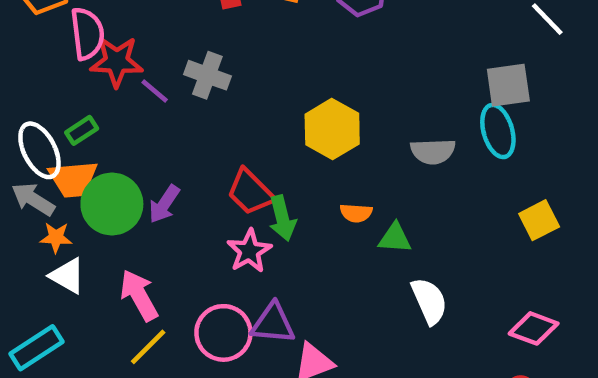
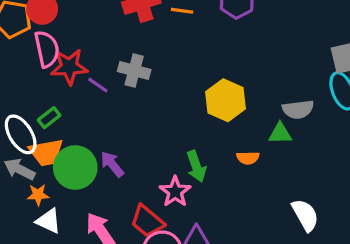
red trapezoid: (251, 192) -> (147, 221), moved
purple arrow: (164, 204) -> (112, 164), turned 112
green triangle: (395, 238) -> (280, 133), moved

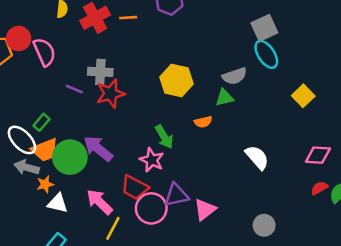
pink semicircle: (47, 49) -> (44, 52), moved
red star: (69, 67) -> (111, 94), moved
purple arrow: (112, 164) -> (98, 149), size x1.4

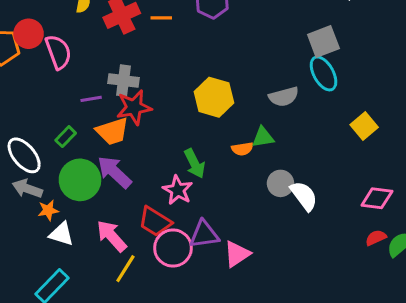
purple line: (74, 89) -> (91, 99), turned -36
green triangle: (224, 98) -> (263, 137), moved
green rectangle: (41, 122) -> (66, 137), moved
orange trapezoid: (45, 150) -> (112, 131), moved
gray circle: (264, 225) -> (281, 183), moved

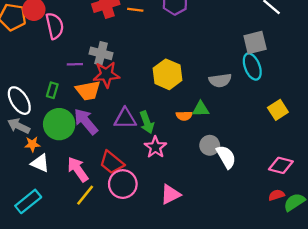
green rectangle: (66, 137) -> (52, 90), turned -35
pink star: (178, 190) -> (155, 147), moved
purple triangle: (204, 234) -> (125, 118), moved

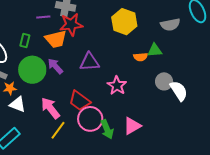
purple arrow: (86, 121) -> (55, 66), size x0.7
green arrow: (147, 122) -> (107, 129), moved

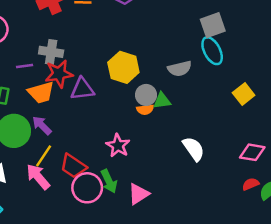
purple triangle: (89, 62) -> (82, 89), moved
gray circle: (164, 81) -> (146, 95), moved
green arrow: (107, 129) -> (109, 181), moved
yellow line: (58, 130) -> (44, 156), moved

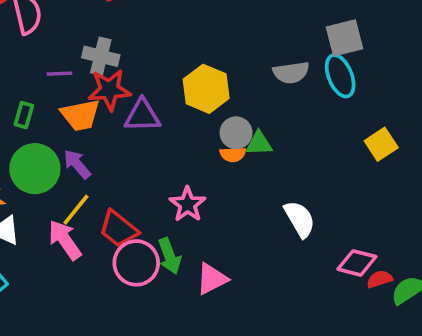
gray semicircle: (180, 69) -> (291, 73), moved
pink diamond: (252, 152) -> (357, 263), moved

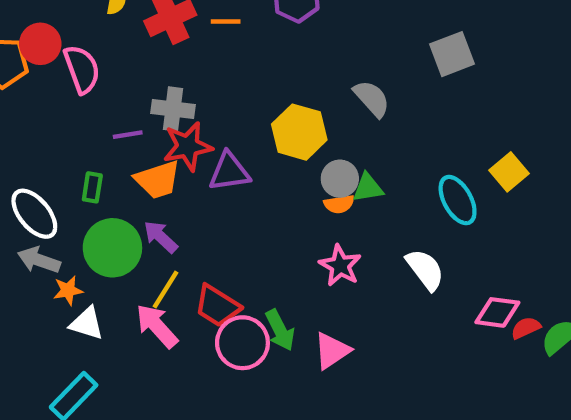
gray semicircle: (291, 73) -> (372, 99), moved, turned -117
cyan ellipse: (340, 76) -> (458, 200), moved
pink star: (188, 204) -> (340, 266), moved

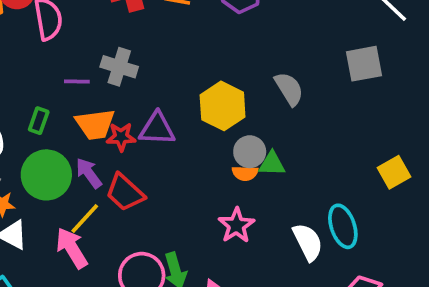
red star: (188, 146) -> (121, 137), moved, size x0.7
cyan ellipse: (458, 200) -> (343, 226), moved
red trapezoid: (217, 306) -> (125, 192), moved

